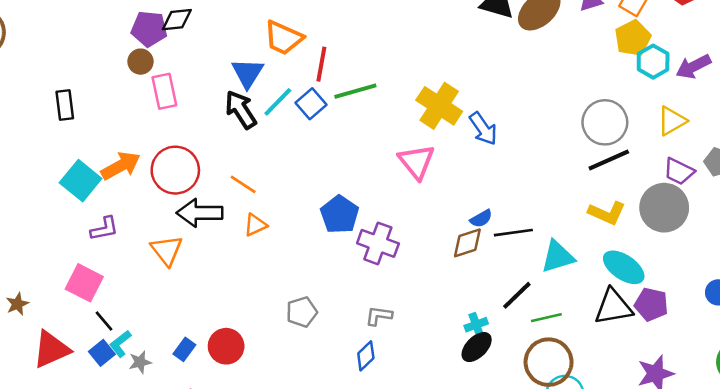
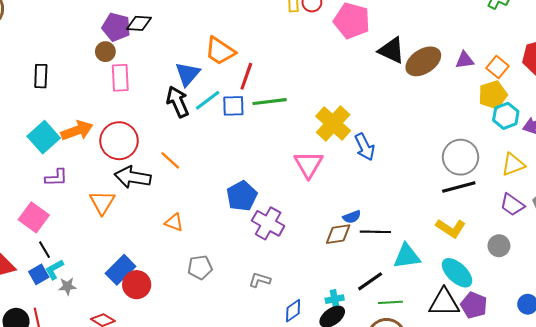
blue square: (311, 104) -> (233, 106), turned 30
gray circle: (664, 208) -> (499, 246), moved, size x0.6
orange triangle: (255, 225) -> (174, 222), moved, turned 36
blue rectangle: (184, 349) -> (120, 270), moved, size x1.6
blue diamond: (366, 356) -> (293, 311), moved

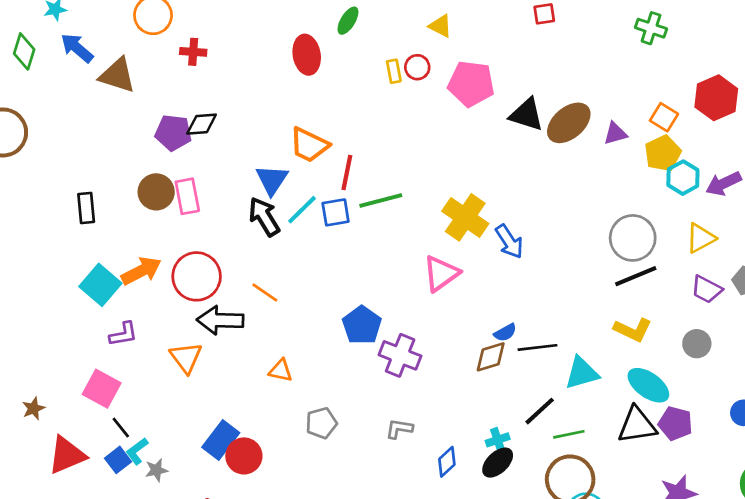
brown circle: (105, 52) -> (156, 192), moved, size x1.4
purple triangle: (465, 60) -> (615, 133), moved
pink triangle: (309, 164) -> (441, 273), turned 32

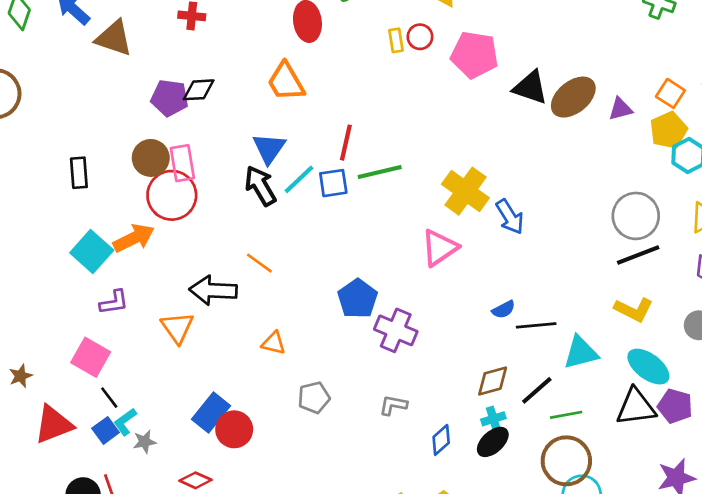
orange trapezoid: (309, 145) -> (286, 82), moved, turned 33
red circle: (197, 276) -> (172, 195), moved
brown diamond: (491, 357) -> (493, 381), moved

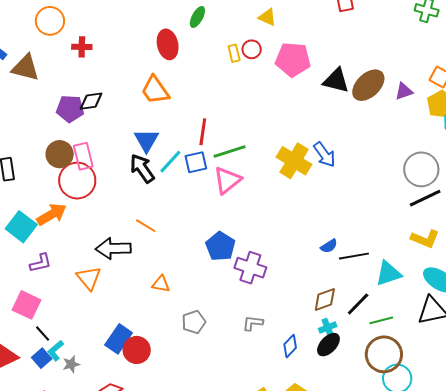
blue arrow: (510, 217) -> (324, 155), moved
pink triangle: (440, 248) -> (227, 180), moved

